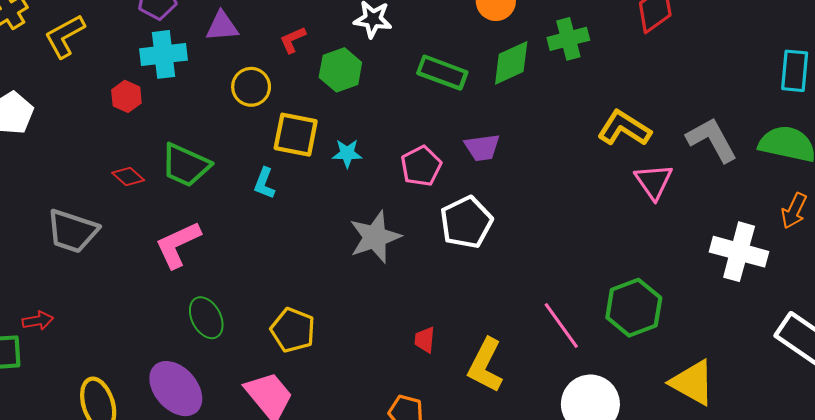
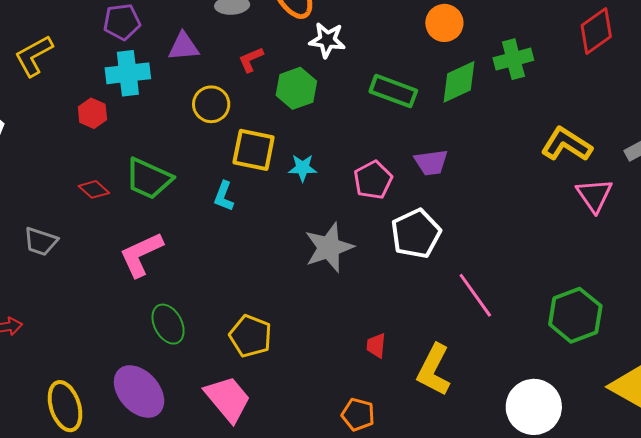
gray trapezoid: (72, 231) -> (41, 241), size x0.7
pink line: (561, 326) -> (475, 295), moved

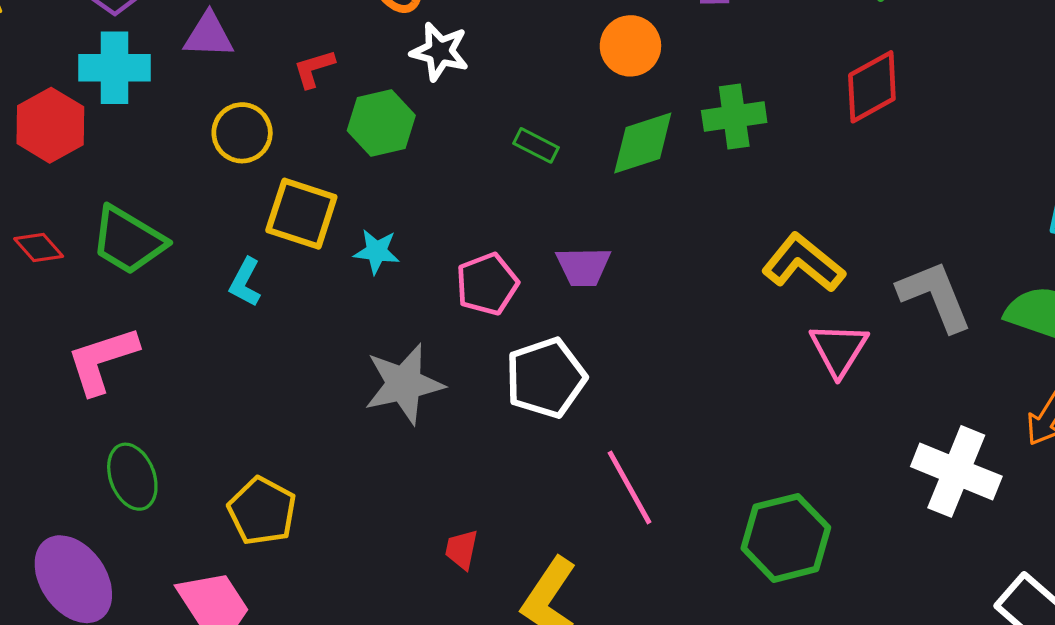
green rectangle: (393, 91) -> (536, 145), size x0.6
red hexagon: (92, 113) -> (50, 125), size x1.5

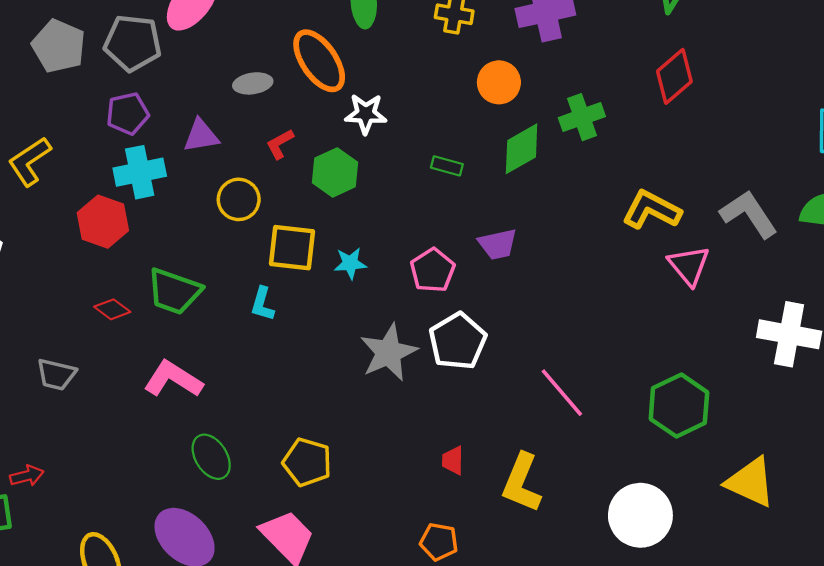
pink L-shape: (102, 360) -> (173, 379), turned 62
white pentagon: (546, 378) -> (458, 341), moved

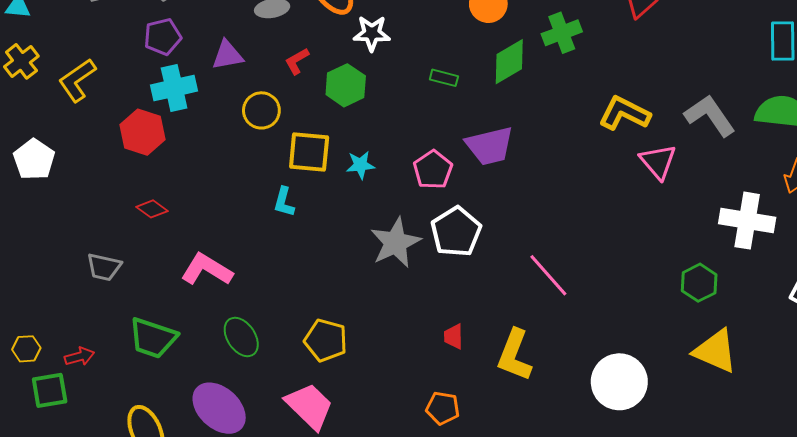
purple trapezoid: (498, 244) -> (490, 146), size x1.4
green trapezoid: (174, 291) -> (153, 338), moved
green hexagon: (679, 406) -> (699, 283), moved, size x0.7

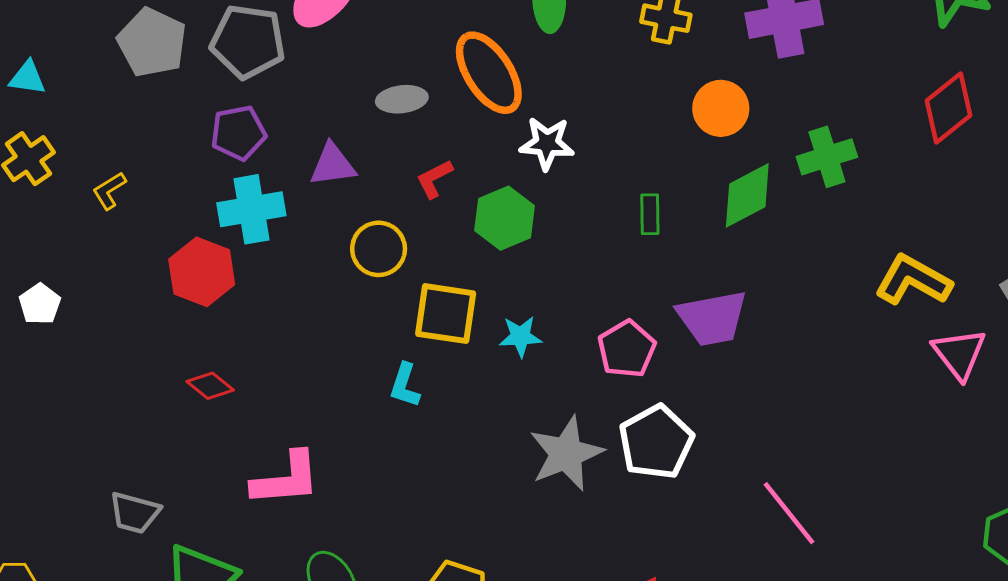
green rectangle: (444, 78) -> (650, 214), turned 72
yellow L-shape: (77, 80) -> (109, 191), size x0.6
white pentagon: (34, 159) -> (40, 304), size x0.7
gray trapezoid: (104, 267) -> (135, 513), moved
pink L-shape: (207, 269) -> (286, 479), turned 141

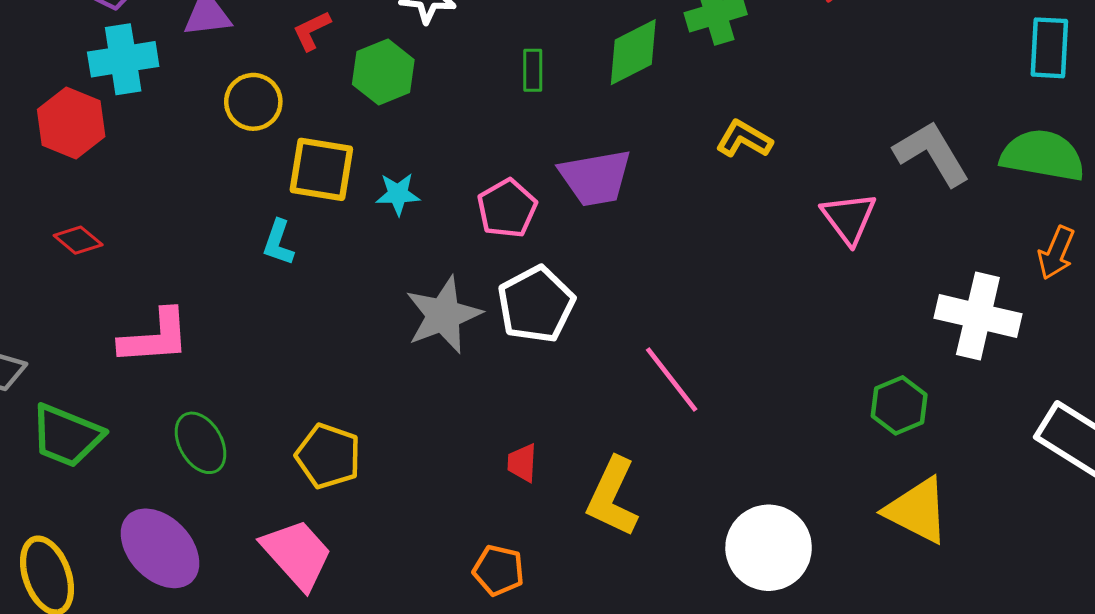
yellow L-shape: (913, 280) -> (744, 139), moved, size x0.7

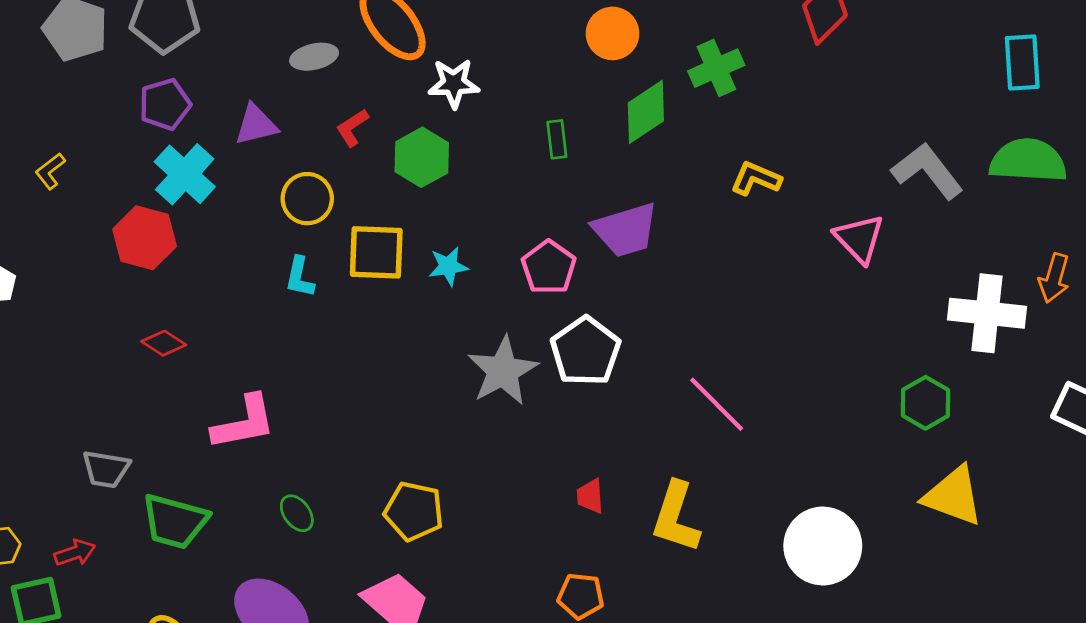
cyan cross: (123, 59) -> (185, 174), turned -32
cyan L-shape: (278, 242) -> (300, 277), moved
orange arrow: (1056, 253) -> (1054, 278), moved
green ellipse: (201, 443) -> (297, 513), size x0.7

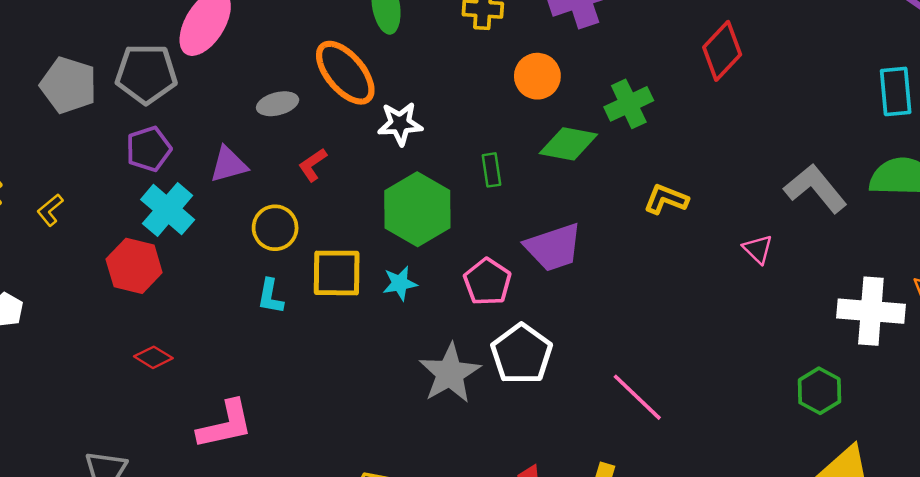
green diamond: (646, 112) -> (568, 144), turned 46
green hexagon: (422, 157) -> (417, 209), moved, size x1.4
pink triangle: (859, 239) -> (758, 249), size x0.7

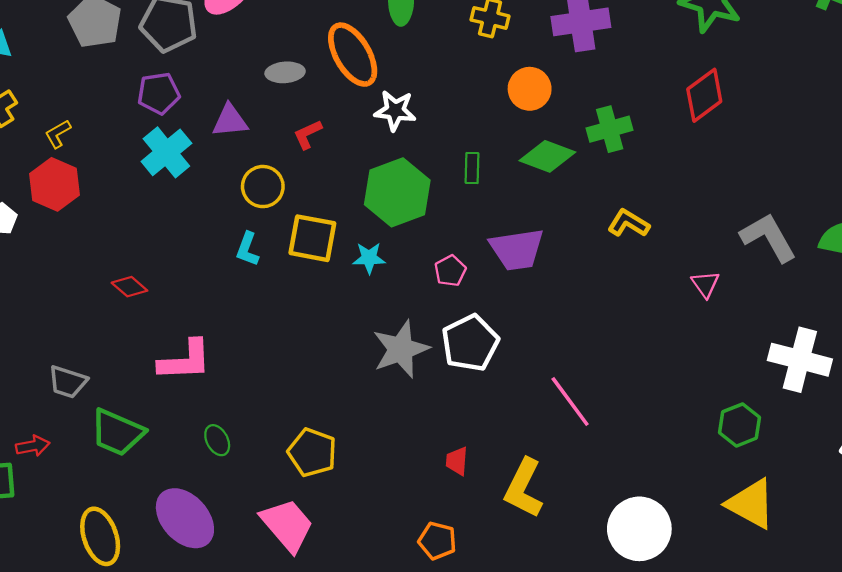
red hexagon: (134, 266) -> (54, 184), moved
pink pentagon: (487, 282) -> (450, 271), size x0.7

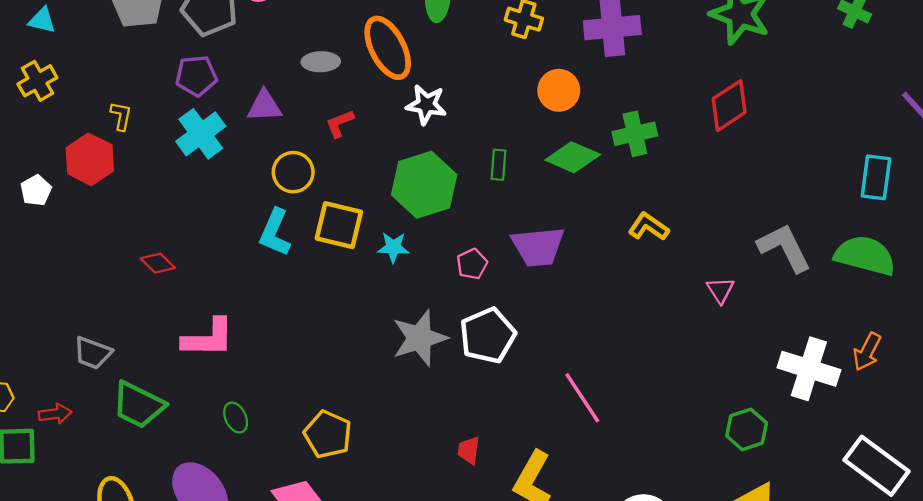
yellow L-shape: (58, 134) -> (121, 116), moved, turned 128
cyan L-shape: (247, 249) -> (275, 233), size x1.4

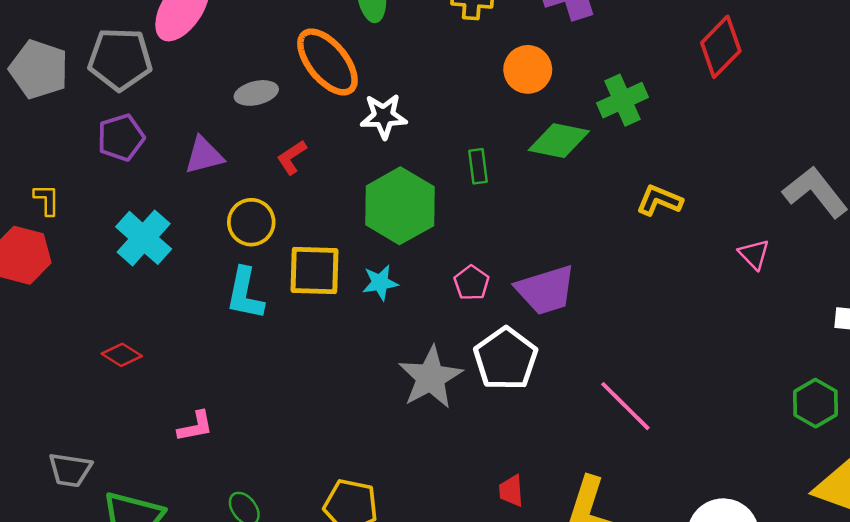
cyan cross: (201, 134) -> (144, 238), moved
purple trapezoid: (538, 247) -> (546, 290), moved
pink L-shape: (208, 338) -> (195, 427), size x0.6

